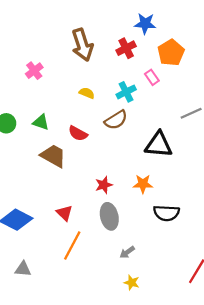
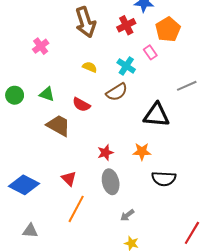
cyan cross: (126, 92) -> (126, 66), turned -30

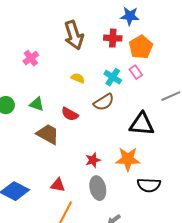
red cross: (126, 25) -> (113, 38), turned 30
orange pentagon: (168, 29) -> (141, 47), moved
pink rectangle: (150, 52) -> (136, 72), moved
orange star: (142, 152) -> (128, 159), size x1.4
red triangle: (69, 179) -> (58, 185), turned -35

